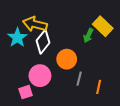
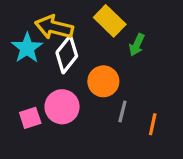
yellow rectangle: (103, 26) -> (110, 21), moved
pink square: (26, 92) -> (30, 118), moved

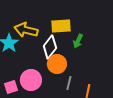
yellow rectangle: (110, 21) -> (61, 26), turned -48
white diamond: (67, 54) -> (50, 47), moved

